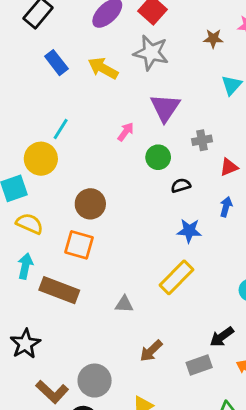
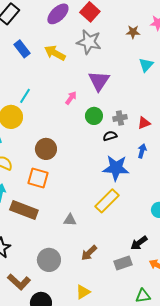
gray cross: (202, 140) -> (120, 118), moved
blue star: (189, 231) -> (116, 168), size x1.5
gray circle: (95, 381) -> (49, 260), moved

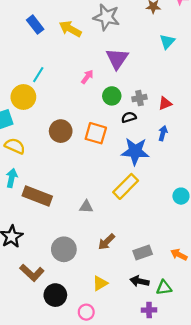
orange square: (38, 178) -> (96, 133), moved
black arrow: (139, 243) -> (139, 281), moved, turned 48

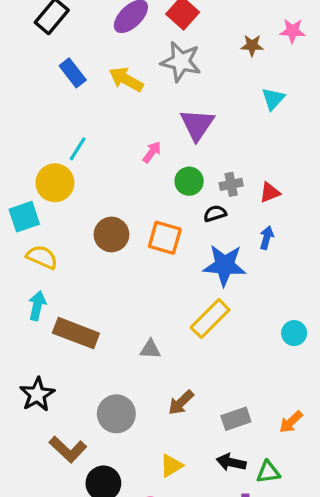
orange arrow: (179, 255) -> (291, 422), turned -70

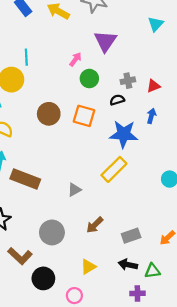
cyan line: (78, 149) -> (26, 57), turned -35
green circle: (189, 181) -> (89, 79), moved
gray triangle: (150, 349) -> (74, 190), turned -32

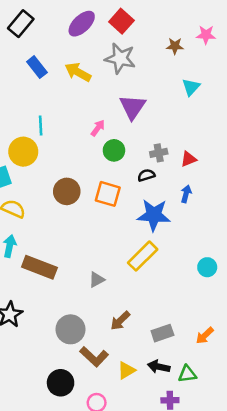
brown L-shape: (20, 256) -> (94, 357), moved
yellow triangle: (88, 267) -> (126, 370), moved

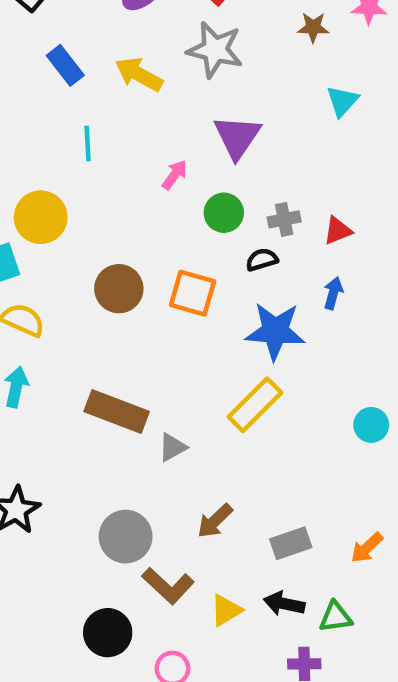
cyan line: (41, 126) -> (88, 143), moved
green circle: (114, 150) -> (224, 213), moved
brown rectangle: (39, 267) -> (117, 412), moved

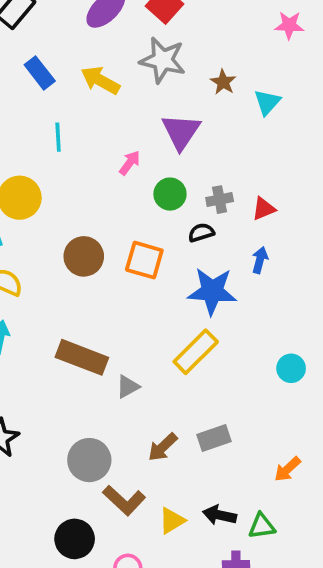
brown star: (313, 27) -> (223, 82), moved, turned 30
gray rectangle: (291, 543) -> (214, 438), moved

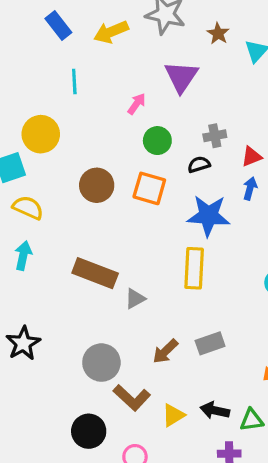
yellow arrow: (100, 80) -> (111, 32), turned -52
green circle: (170, 194) -> (157, 141), moved
red triangle: (264, 209) -> (252, 157), moved
yellow rectangle: (196, 352) -> (194, 268), turned -42

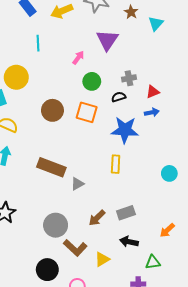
blue arrow: (250, 188) -> (152, 112), turned 64
yellow rectangle: (194, 268) -> (116, 164), size x0.7
black arrow: (215, 410) -> (129, 242), moved

